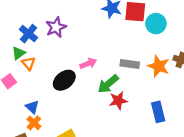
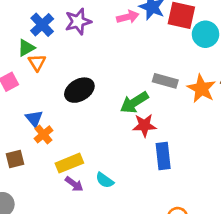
pink arrow: (88, 63) -> (128, 17), moved
blue rectangle: (158, 112) -> (163, 156), moved
orange cross: (34, 123) -> (43, 134), moved

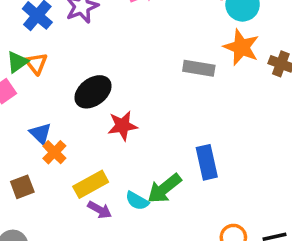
green triangle: (26, 48) -> (17, 62), moved
orange star: (201, 89) -> (241, 47), moved
green arrow: (134, 102) -> (164, 188), moved
red star: (144, 125) -> (122, 126), moved

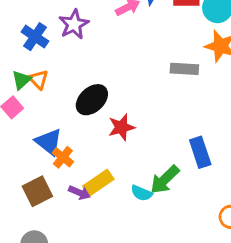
blue triangle: (40, 134) -> (49, 142), size x1.4
brown square: (22, 187) -> (37, 191), size x1.4
purple arrow: (100, 210) -> (79, 193), moved

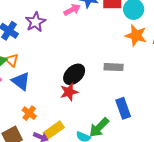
gray rectangle: (184, 69) -> (114, 67), moved
black ellipse: (92, 100) -> (74, 74), moved
blue triangle: (49, 142) -> (21, 81), moved

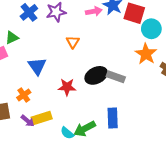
orange triangle: (12, 60) -> (73, 42), moved
black ellipse: (74, 74) -> (96, 75), moved
blue triangle: (21, 81) -> (37, 66), moved

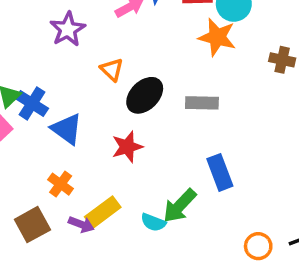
blue cross: (29, 12) -> (32, 103), moved
orange star: (146, 54) -> (217, 37), moved
black ellipse: (96, 75) -> (145, 95), moved

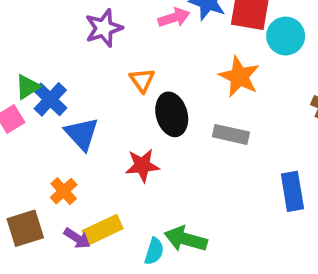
orange star: (217, 37) -> (239, 77), moved
black ellipse: (145, 95) -> (172, 114), turned -72
blue rectangle: (220, 172) -> (292, 191), moved
green arrow: (180, 206) -> (186, 239), turned 51
cyan semicircle: (153, 222) -> (154, 251), turned -105

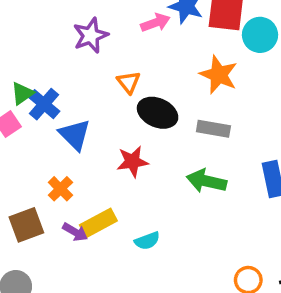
black ellipse: (172, 114) -> (158, 113), turned -48
green arrow: (186, 239) -> (206, 181), moved
cyan semicircle: (154, 251) -> (147, 241), turned 55

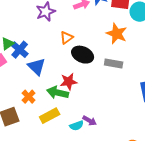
orange triangle: (129, 82) -> (67, 38), turned 32
green arrow: (206, 181) -> (58, 93), moved
purple arrow: (75, 232) -> (90, 121), moved

